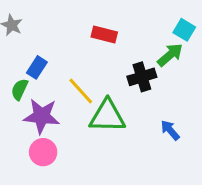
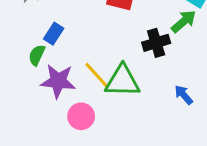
yellow line: (81, 91) -> (96, 75), moved
pink circle: (43, 152) -> (81, 116), moved

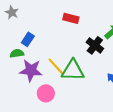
black cross: (156, 43) -> (95, 45), turned -36
green semicircle: (37, 55) -> (17, 53), turned 56

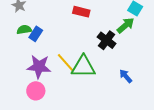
green semicircle: (17, 53) -> (24, 30), moved
pink circle: (46, 93) -> (36, 91), moved

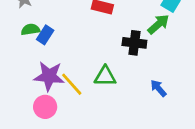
black cross: (107, 40) -> (134, 43), turned -30
yellow line: (65, 62) -> (72, 84), moved
green triangle: (83, 67) -> (105, 76), size x0.7

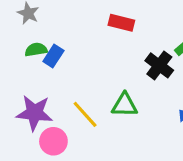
black cross: (134, 43) -> (159, 65), turned 30
purple star: (49, 76) -> (34, 113), moved

